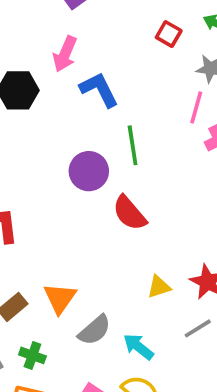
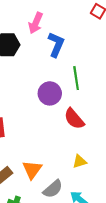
blue L-shape: (99, 90) -> (56, 44), turned 50
yellow triangle: (159, 287) -> (80, 161), moved

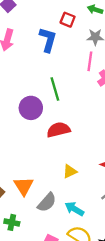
blue L-shape: (56, 44) -> (48, 40), moved
red semicircle: (74, 119) -> (58, 130), turned 125

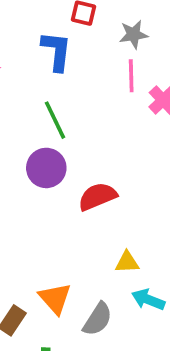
green line: (55, 89) -> (55, 120), moved
yellow triangle: (70, 171) -> (127, 262), turned 32
cyan arrow: (74, 209) -> (148, 300), moved

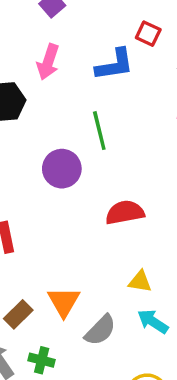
blue L-shape: (56, 51) -> (115, 65), turned 63
purple circle: (46, 168) -> (62, 169), moved

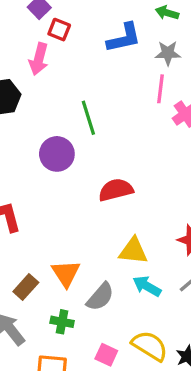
red square: (148, 34) -> (59, 30), moved
blue L-shape: (115, 65) -> (124, 38), moved
yellow triangle: (140, 281) -> (133, 251), size x1.4
green cross: (42, 360) -> (62, 322), moved

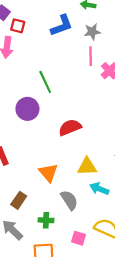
orange triangle: (66, 273) -> (48, 173), moved
gray semicircle: (100, 297) -> (69, 200), turned -66

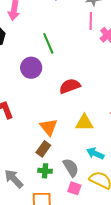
cyan arrow: (99, 189) -> (95, 153), moved
brown rectangle: (19, 200) -> (43, 149), moved
gray semicircle: (69, 200) -> (71, 168), moved

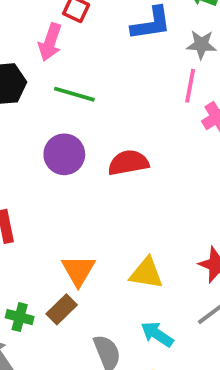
green line: (48, 43) -> (74, 94), moved, turned -60
red semicircle: (70, 86) -> (128, 163), moved
green cross: (45, 171) -> (20, 317), moved

